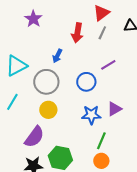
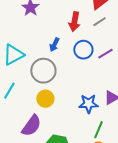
gray line: (102, 33) -> (99, 22), turned 32
blue circle: (86, 82) -> (83, 50), moved

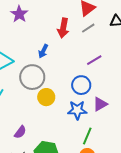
blue circle: (83, 50) -> (81, 85), moved
yellow circle: (45, 99) -> (46, 97), moved
purple semicircle: (31, 126) -> (20, 132), size x0.6

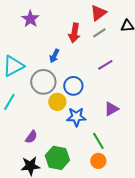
blue circle: (81, 85) -> (73, 86), moved
blue star: (77, 110) -> (76, 117), moved
green line: (87, 136) -> (98, 141), turned -54

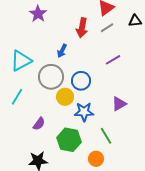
purple semicircle: (31, 137) -> (39, 124), moved
green hexagon: (57, 158) -> (69, 140), moved
orange circle: (98, 161) -> (96, 159), moved

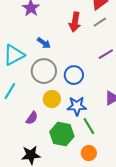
blue arrow: (62, 51) -> (44, 43), moved, turned -80
yellow circle: (65, 97) -> (52, 99), moved
green line: (106, 136) -> (89, 126), moved

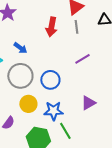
gray line: (100, 22) -> (76, 27), turned -64

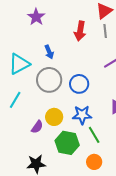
blue arrow: (20, 48) -> (49, 52), turned 32
yellow circle: (28, 104) -> (54, 117), moved

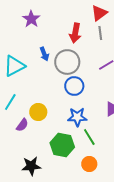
gray circle: (49, 80) -> (67, 62), moved
yellow circle: (54, 117) -> (38, 112), moved
purple semicircle: (37, 127) -> (22, 125), moved

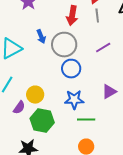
green line: (89, 137) -> (86, 120), turned -60
green hexagon: (62, 145) -> (42, 121), moved

